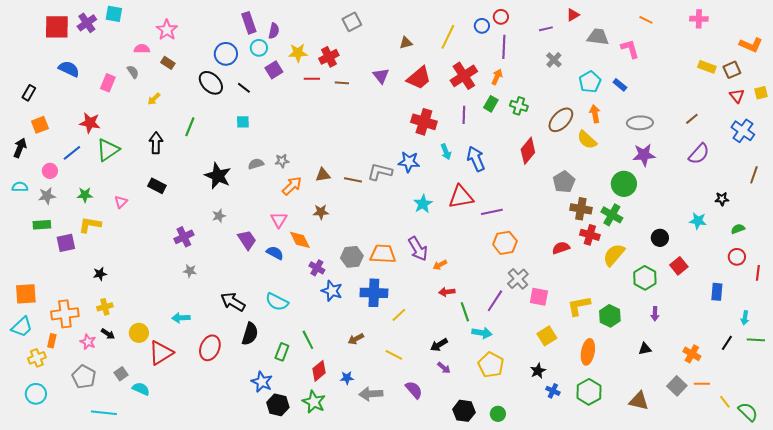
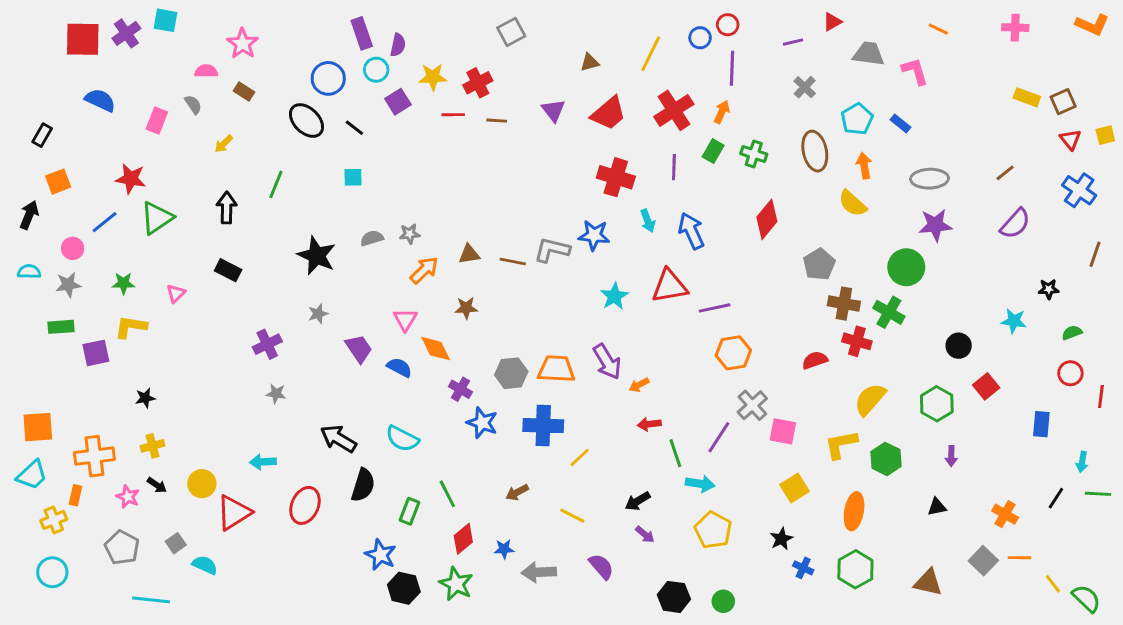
orange L-shape: (751, 45) -> (1092, 25), moved
brown ellipse: (561, 120) -> (815, 151), moved, turned -56
yellow semicircle: (614, 255) -> (870, 399), moved

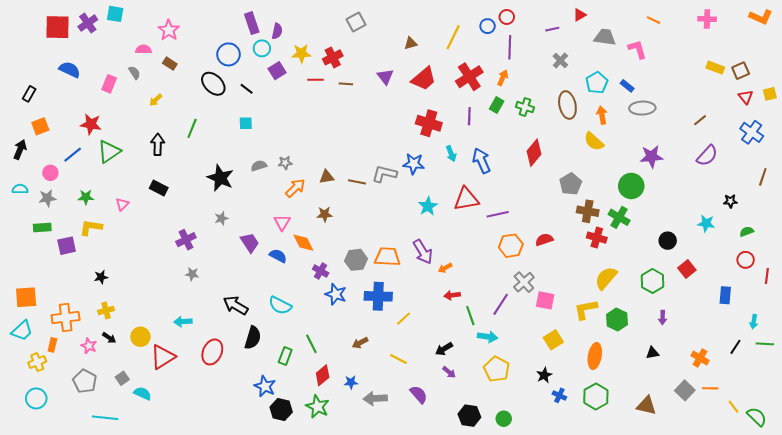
gray ellipse: (930, 179) -> (642, 108), moved
red semicircle: (815, 360) -> (544, 240), moved

